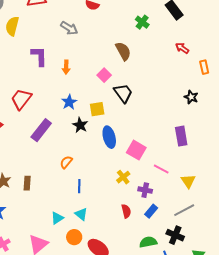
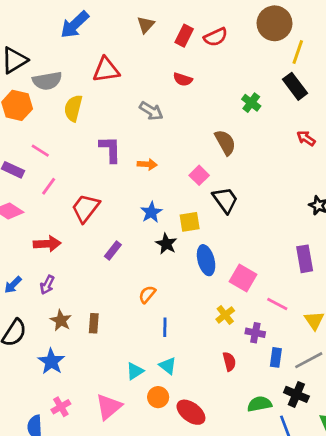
orange arrow: (66, 67) -> (147, 164), turned -88
purple rectangle: (41, 130) -> (113, 251), size x0.6
blue rectangle: (151, 211) -> (276, 357), moved, turned -32

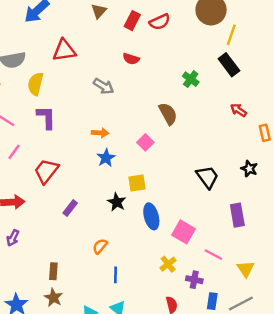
purple L-shape: (110, 149) -> (46, 117), moved
black trapezoid: (225, 200) -> (207, 177), moved
blue star: (151, 212) -> (106, 158), moved
brown star: (61, 320) -> (53, 298), moved

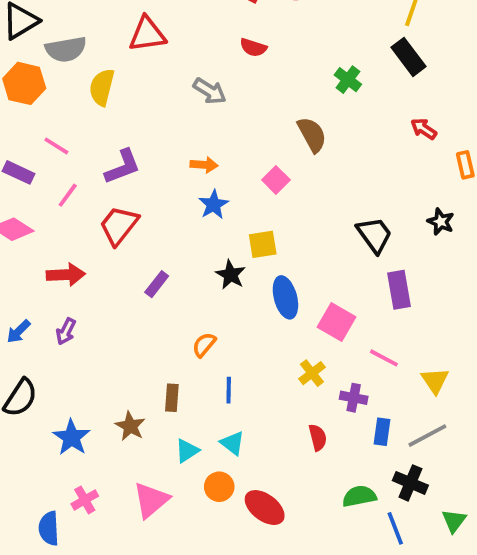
purple L-shape: (46, 117) -> (123, 167), moved, turned 70
purple rectangle: (237, 215) -> (399, 290), moved
brown rectangle: (53, 271) -> (172, 398), moved

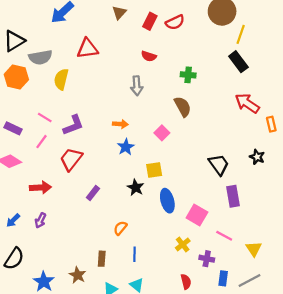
green cross: (348, 80) -> (188, 75), moved, turned -32
gray arrow: (210, 91) -> (137, 86), moved, turned 54
red arrow: (424, 129) -> (247, 103), size x1.6
pink line: (56, 146) -> (45, 118), moved

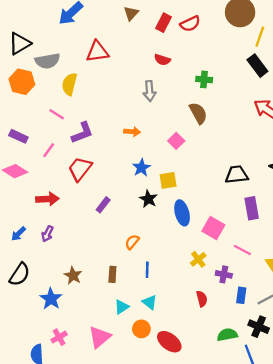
pink line: (45, 118) -> (57, 114), moved
blue star: (126, 147) -> (141, 168), moved
black trapezoid: (219, 165) -> (237, 175), turned -60
brown star: (78, 275) -> (73, 276), moved

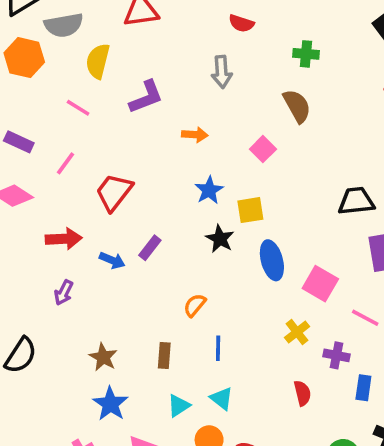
purple L-shape: (82, 133) -> (146, 97), moved
blue arrow: (18, 234) -> (112, 260), moved, turned -112
blue star: (51, 299) -> (110, 404), moved

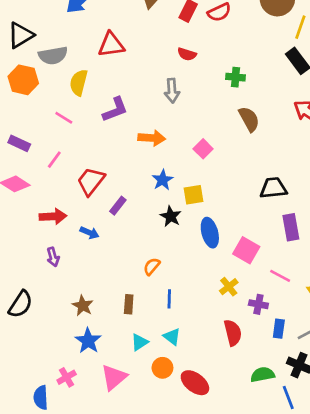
brown semicircle: (297, 106) -> (249, 119), moved
orange arrow: (195, 135) -> (152, 138), size x1.4
purple rectangle: (150, 248) -> (118, 206), moved
purple arrow: (64, 293) -> (53, 257), turned -42
red semicircle: (302, 393) -> (233, 333), size x1.4

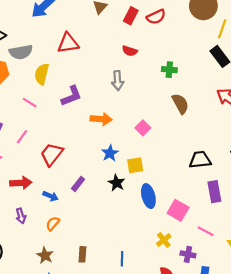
purple rectangle: (118, 206) -> (78, 184), moved
orange semicircle: (152, 266) -> (53, 224), moved
blue line: (169, 299) -> (122, 259), moved

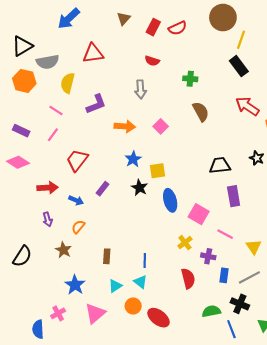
pink square: (143, 128) -> (161, 126), moved
pink line: (22, 137) -> (53, 135), moved
brown star: (45, 255) -> (63, 250), moved

